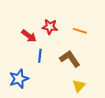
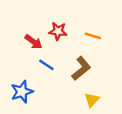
blue line: (40, 56) -> (46, 65), turned -64
brown L-shape: (70, 59) -> (81, 68), turned 85

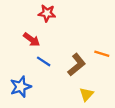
red star: (58, 31) -> (47, 13), moved
orange line: (93, 36) -> (102, 54), moved

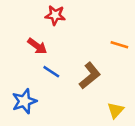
orange line: (102, 54) -> (119, 45), moved
yellow triangle: (86, 94) -> (115, 110), moved

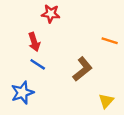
red arrow: (37, 46) -> (34, 42), turned 36
blue line: (51, 72) -> (38, 64), moved

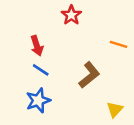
red star: (51, 14) -> (71, 15), moved, turned 30
blue star: (22, 93) -> (38, 101), moved

